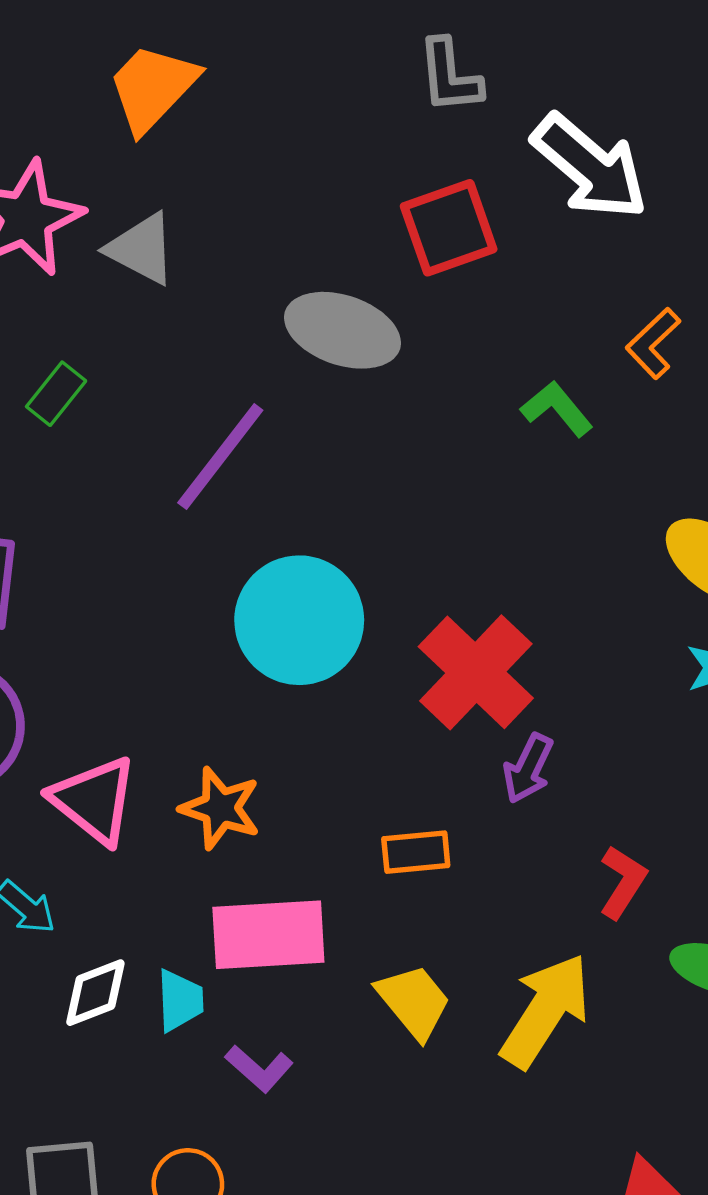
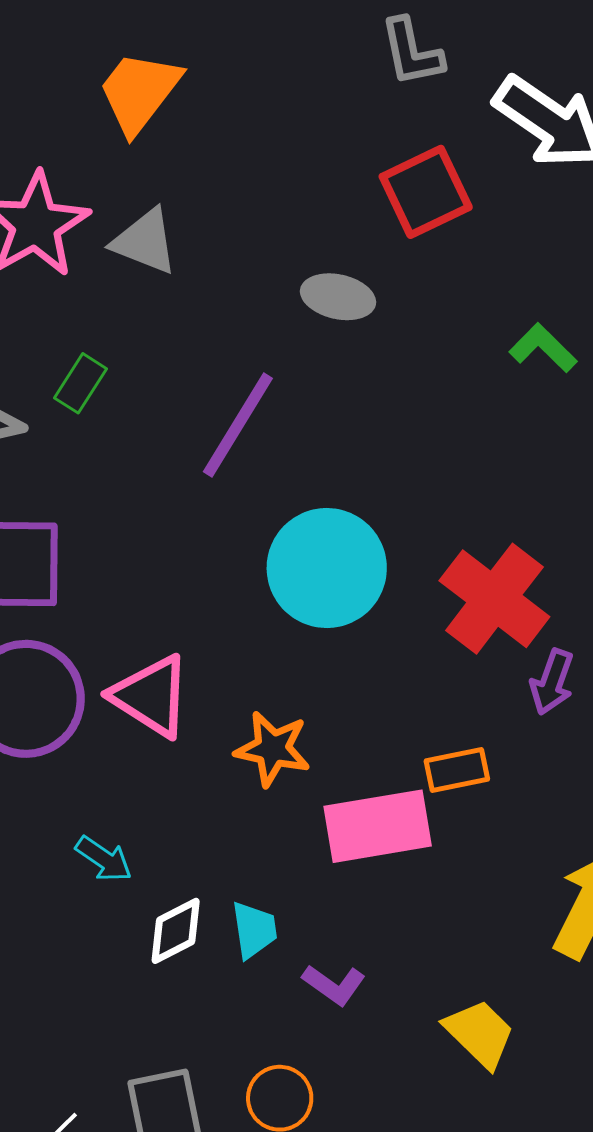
gray ellipse: (342, 330) -> (338, 297), size x0.7
pink triangle: (94, 800) -> (151, 696), moved
pink rectangle: (268, 935) -> (378, 826), moved
yellow trapezoid: (414, 1001) -> (480, 1033), moved

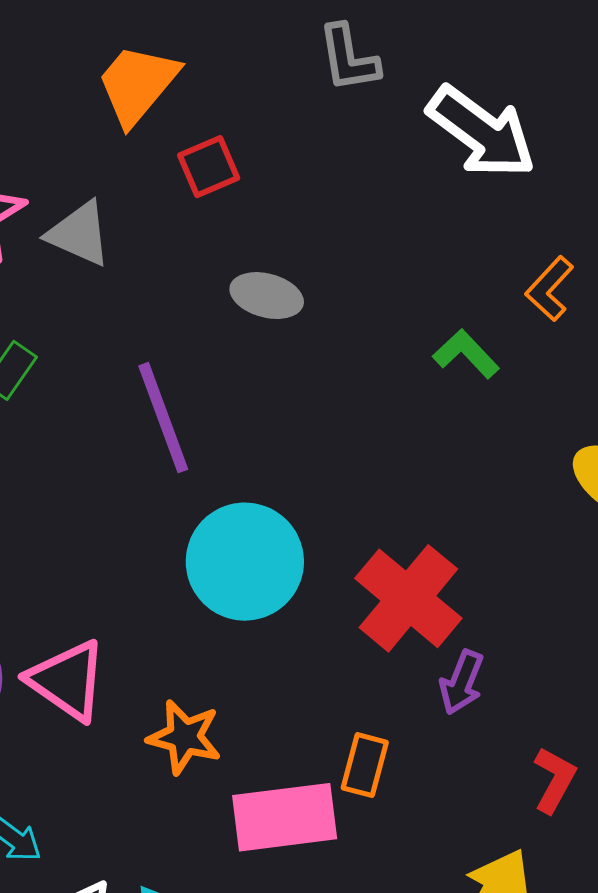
orange trapezoid: (139, 92) -> (137, 84), moved
red square: (426, 192) -> (209, 167), moved, size x0.7
purple line: (238, 425) -> (163, 418), turned -54
orange rectangle: (457, 770) -> (365, 765), turned -66

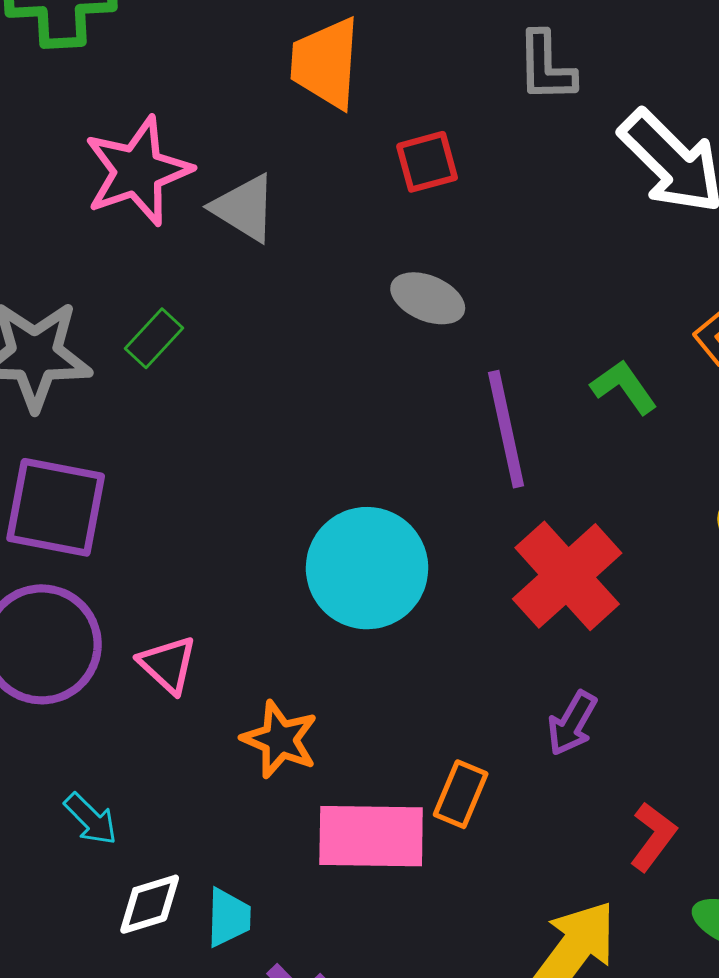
orange trapezoid: (137, 84) -> (326, 63), turned -44
red square: (209, 167) -> (427, 162), moved
purple line: (163, 418) -> (506, 429), moved
red cross: (408, 598) -> (567, 576), moved
pink triangle: (67, 680) -> (168, 664), size x0.7

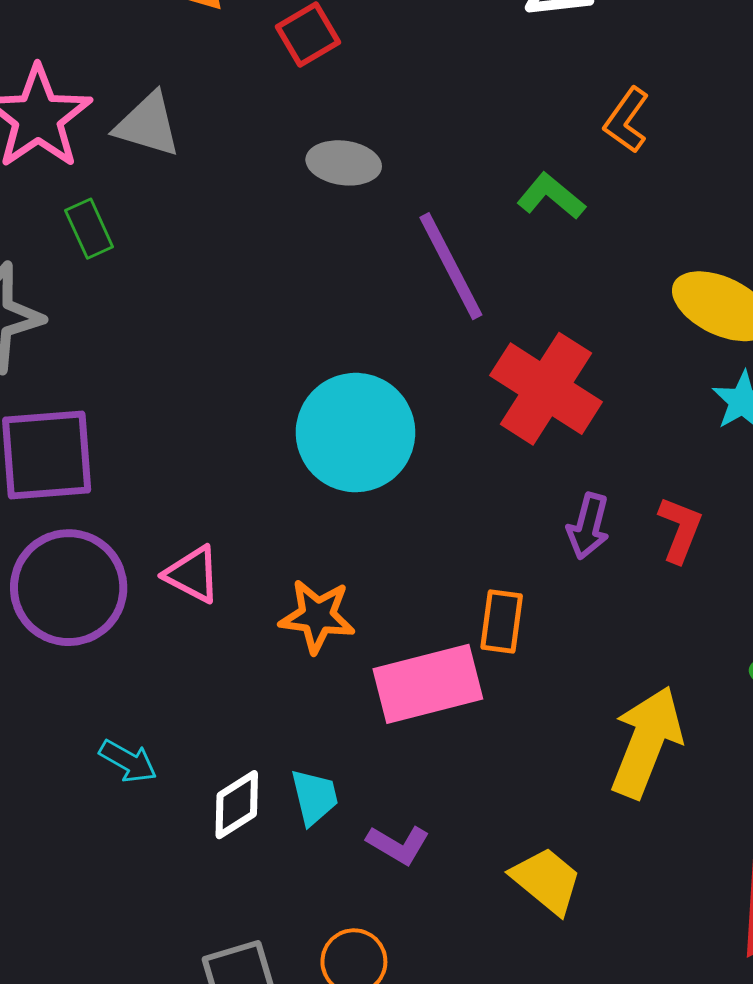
green rectangle: (154, 338) -> (89, 229), moved, turned -52
cyan arrow: (91, 819) -> (128, 761), moved
red L-shape: (653, 837) -> (680, 529), moved

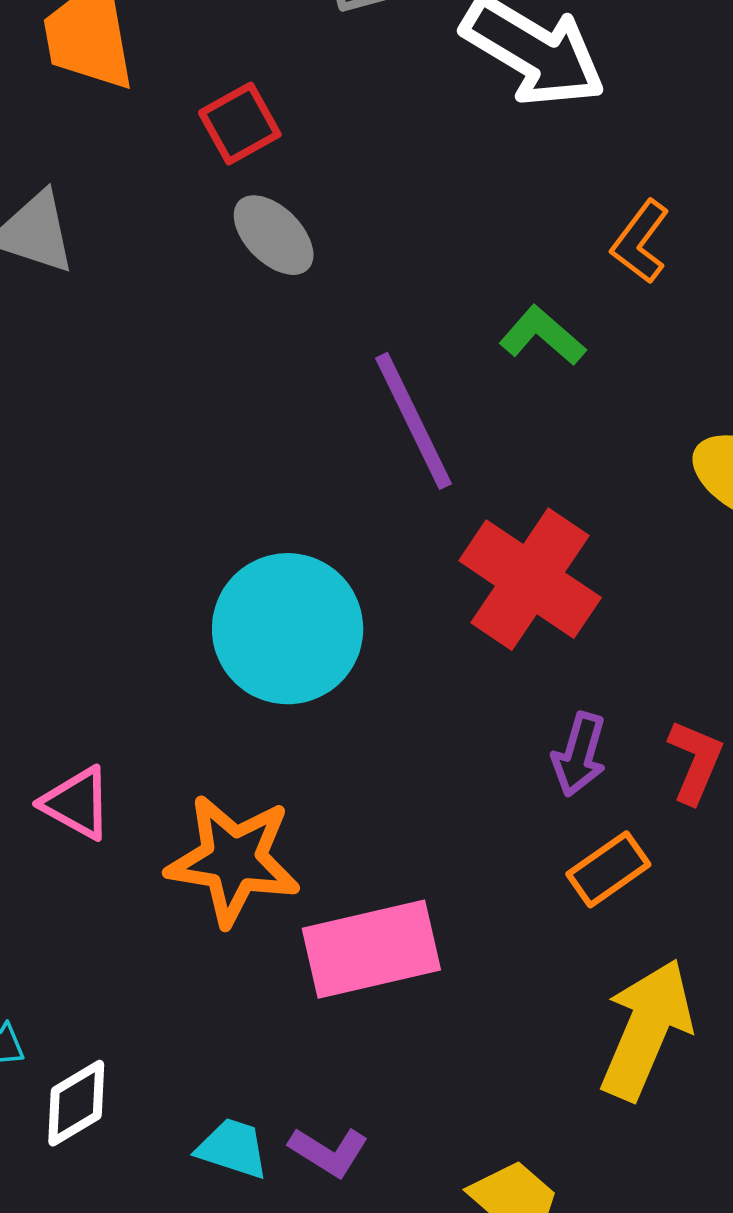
gray ellipse: (344, 163) -> (274, 235), moved, turned 36
orange star: (317, 616) -> (233, 860), size x1.4
orange rectangle: (502, 621) -> (608, 869), moved, turned 46
cyan trapezoid: (314, 797) -> (233, 1148), moved, turned -60
white diamond: (237, 805) -> (76, 1103), moved

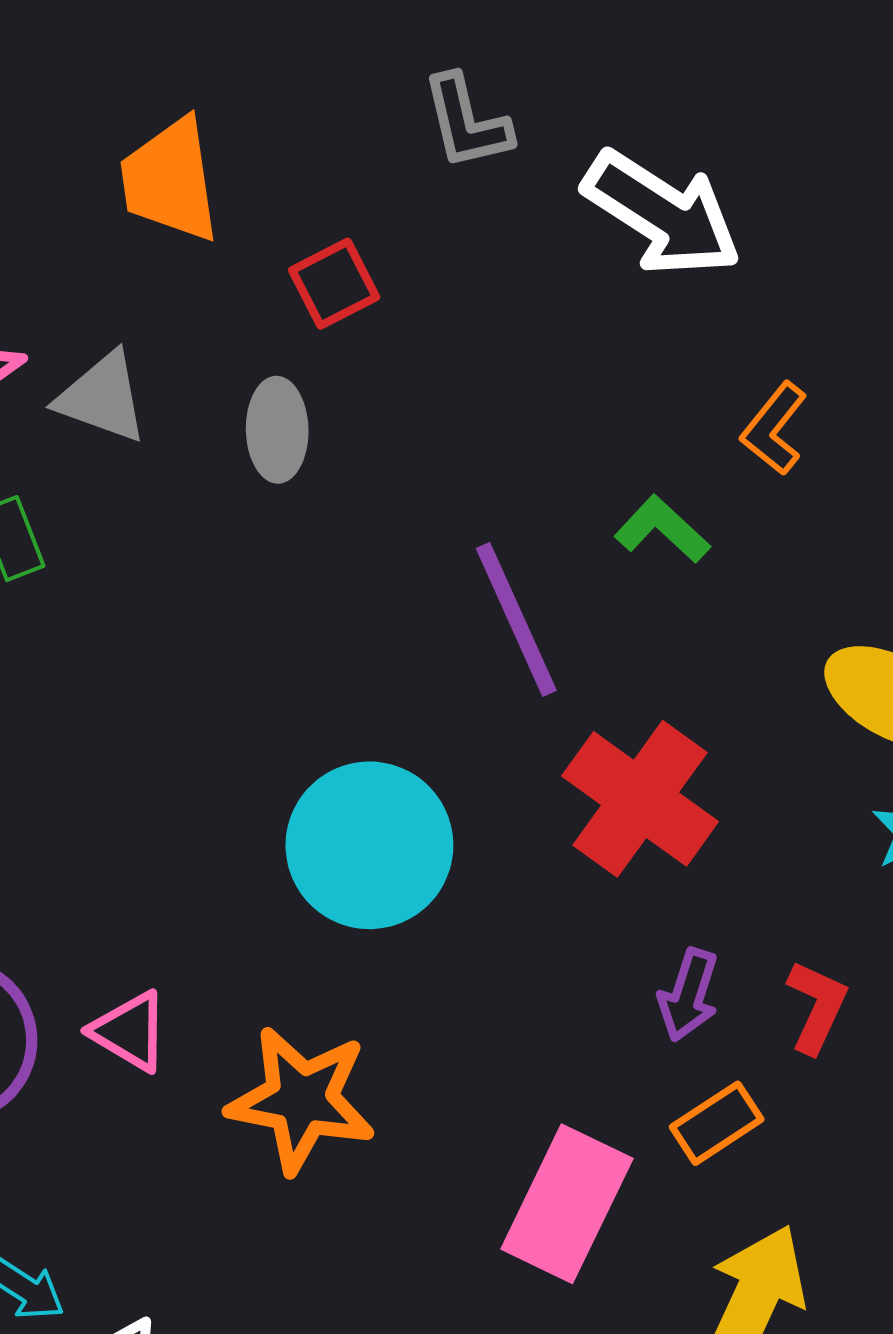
gray ellipse: (274, 235) -> (277, 430), moved, turned 42
pink rectangle: (371, 949) -> (567, 1204), moved, turned -53

